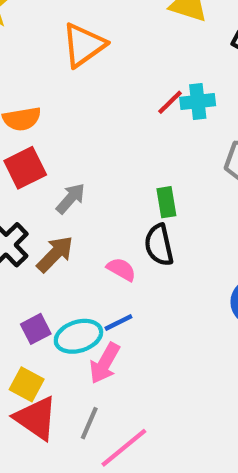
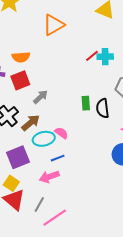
black semicircle: (159, 245) -> (103, 108), moved
purple square: (36, 329) -> (18, 157), size x1.6
cyan ellipse: (78, 336) -> (44, 139), moved
pink arrow: (105, 363) -> (49, 177), turned 36

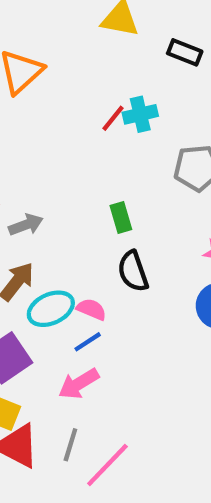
gray arrow: (40, 97) -> (26, 225), turned 35
black semicircle: (103, 108) -> (133, 271), moved
pink semicircle: (61, 133) -> (91, 309), moved

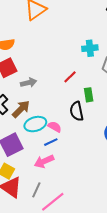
cyan cross: (140, 114) -> (90, 48), moved
red line: (113, 118) -> (70, 77), moved
green rectangle: (121, 217) -> (89, 95), moved

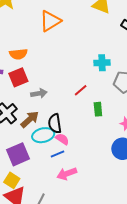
black semicircle: (77, 111) -> (55, 124), moved
pink arrow: (44, 161) -> (67, 174), moved

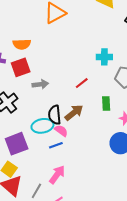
green rectangle: (98, 109) -> (106, 104), moved
brown arrow: (30, 119) -> (74, 113), moved
pink arrow: (67, 174) -> (57, 175), moved, turned 144

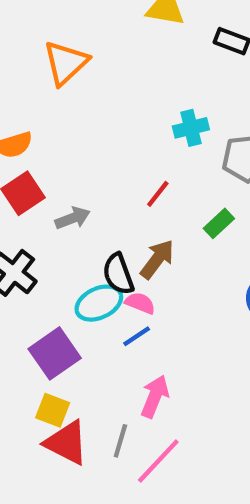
green rectangle: (106, 104) -> (219, 223), turned 64

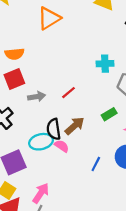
red line: (158, 194) -> (69, 93), moved
blue line: (137, 336) -> (96, 164), moved, turned -40
pink arrow: (155, 396) -> (41, 193), moved

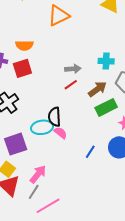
gray arrow: (37, 97) -> (73, 69), moved
green rectangle: (109, 114) -> (106, 107), size x1.5
brown arrow: (75, 126) -> (97, 89), moved

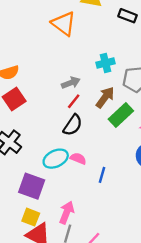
orange triangle: (59, 16) -> (64, 24), moved, turned -40
black semicircle: (54, 117) -> (73, 125), moved, turned -126
purple square: (16, 144) -> (32, 186), turned -35
blue line: (90, 152) -> (102, 175), moved

